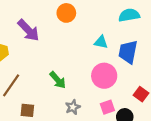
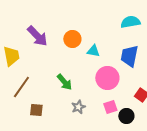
orange circle: (66, 13) -> (72, 39), moved
cyan triangle: (101, 42) -> (93, 51), moved

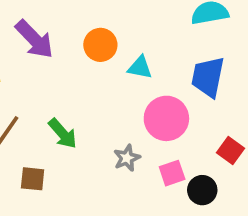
green arrow: (64, 82) -> (63, 134), moved
gray star: (78, 107) -> (127, 158), moved

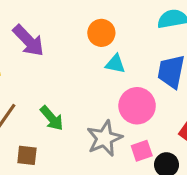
orange circle: (100, 45) -> (101, 33), moved
gray star: (127, 158) -> (104, 138), size x1.6

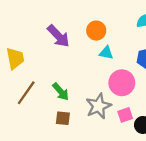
purple arrow: (28, 41) -> (58, 36), moved
brown square: (27, 155) -> (63, 118), moved

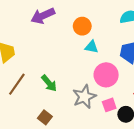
purple arrow: (58, 36) -> (43, 16), moved, turned 110
brown square: (63, 118) -> (45, 117), moved, turned 32

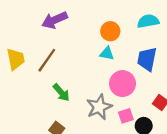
orange circle: (82, 26) -> (110, 31), moved
brown line: (17, 84) -> (47, 60), moved

